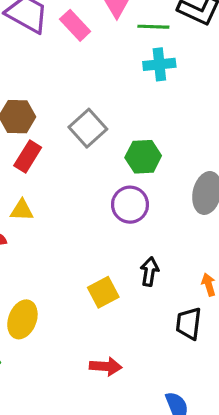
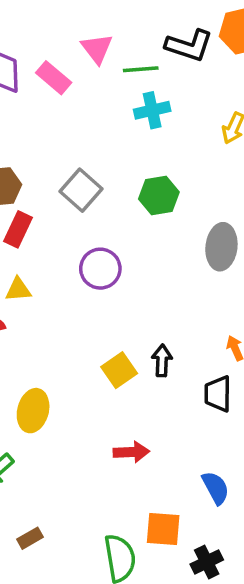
green hexagon: (143, 157) -> (159, 196), moved
purple circle: (130, 205) -> (100, 269), moved
black arrow: (149, 271) -> (162, 361), moved

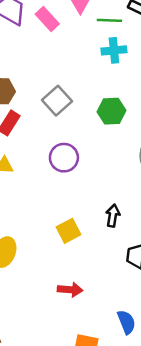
black arrow: (162, 361) -> (113, 216), moved

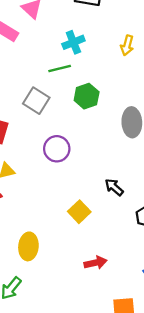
green line: (109, 20) -> (60, 69), moved
black arrow: (113, 216) -> (114, 187), turned -42

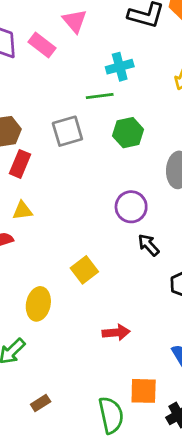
gray square: (36, 101) -> (67, 131), turned 35
purple circle: (57, 149) -> (131, 207), moved
yellow square: (79, 212) -> (84, 270), moved

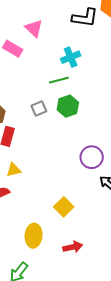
gray square: (67, 131) -> (39, 108), size x0.7
green hexagon: (128, 133) -> (68, 106), moved
red arrow: (116, 332) -> (73, 247), moved

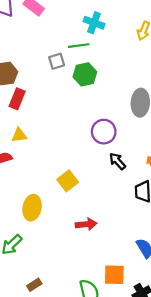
cyan cross: (71, 57) -> (94, 23), turned 36
gray square: (39, 108) -> (57, 61), moved
red arrow: (73, 247) -> (86, 224), moved

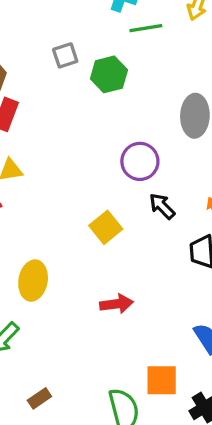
green line: (79, 46) -> (146, 28), moved
yellow square: (68, 181) -> (106, 227), moved

